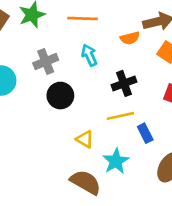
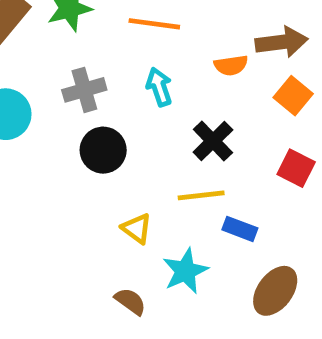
black cross: (124, 83) -> (213, 141), turned -30
blue rectangle: (145, 133) -> (240, 229), turned -48
brown semicircle: (86, 182) -> (130, 301), size x0.6

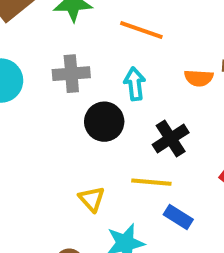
black circle: (103, 150) -> (104, 122), moved

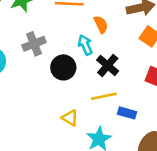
orange semicircle: (199, 78) -> (101, 24), moved, turned -102
cyan arrow: (135, 84) -> (85, 45), moved

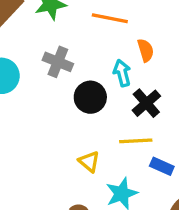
gray cross: (34, 44) -> (58, 62), turned 35

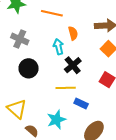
black circle: (90, 97) -> (29, 68), moved
yellow triangle: (89, 162) -> (17, 109), moved, size x1.5

